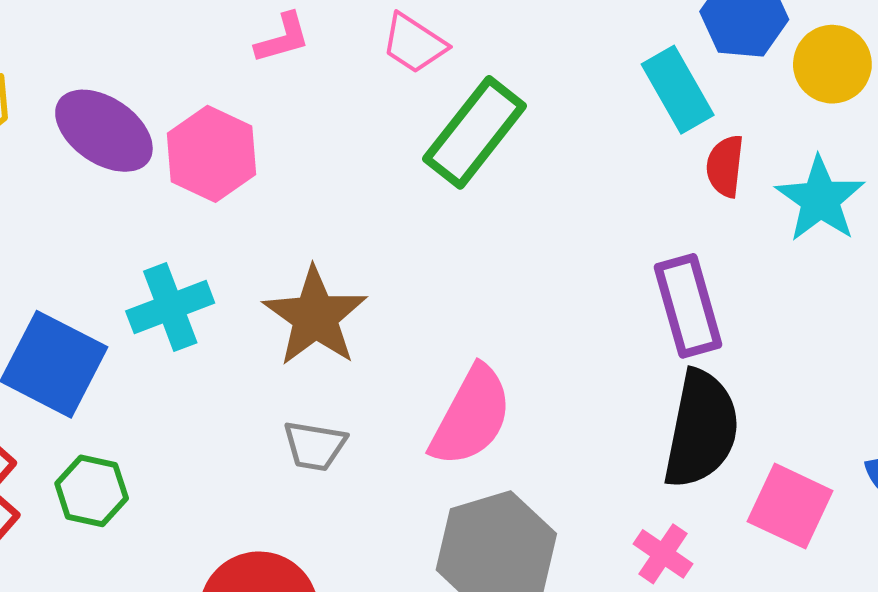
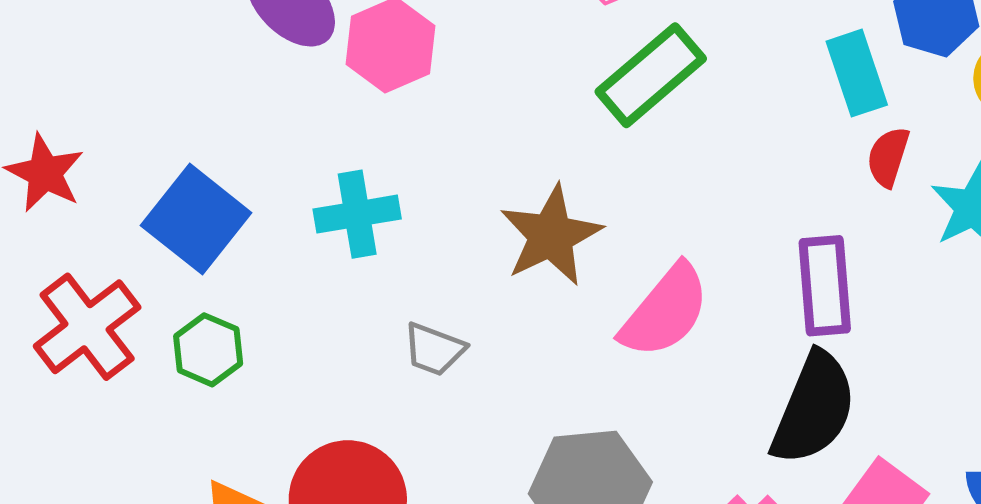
cyan cross: (170, 307) -> (357, 214), moved
brown star: (315, 317) -> (551, 236), moved
pink semicircle: (471, 416) -> (665, 311), moved

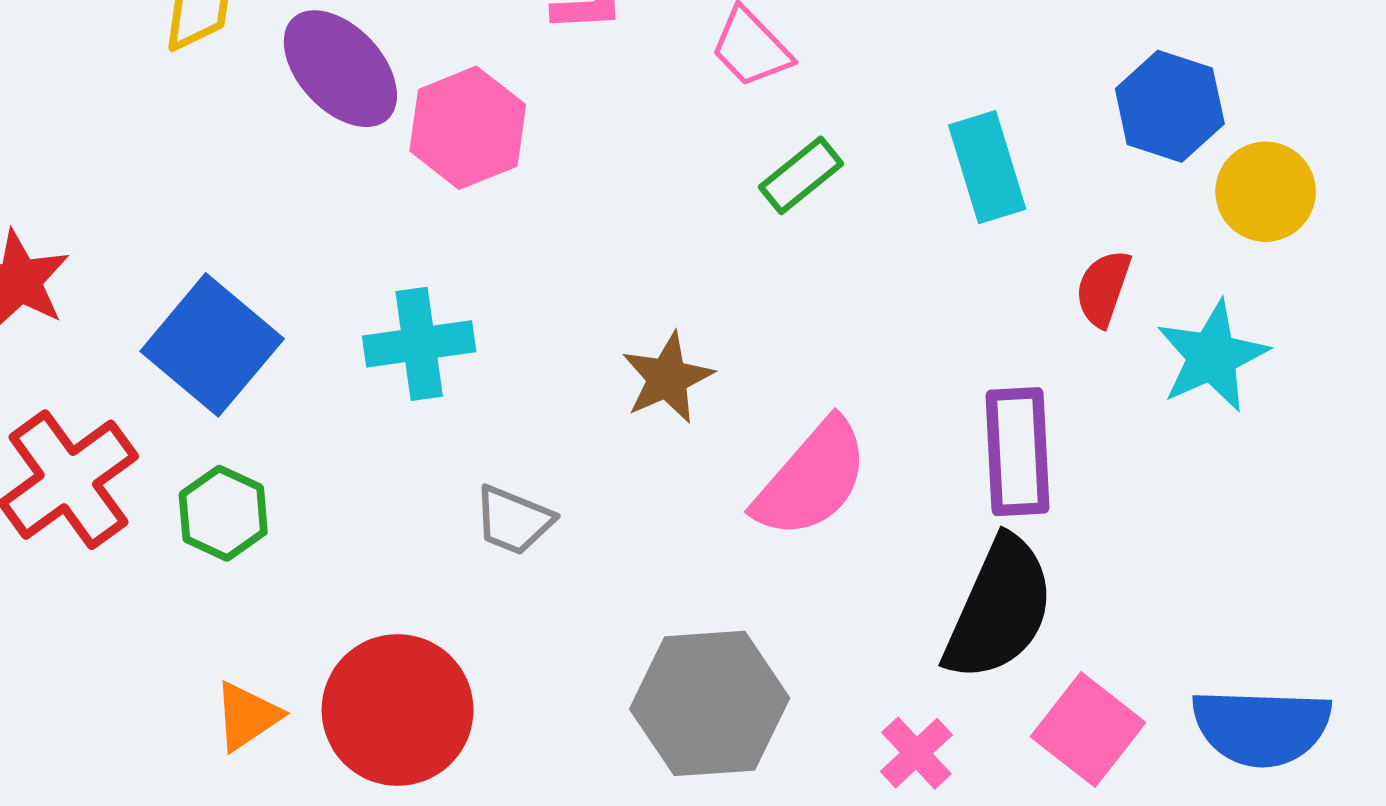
cyan rectangle: (857, 73) -> (987, 167), moved
green rectangle: (651, 75) -> (801, 175), size x0.6
brown star: (551, 236) -> (667, 378), size x0.7

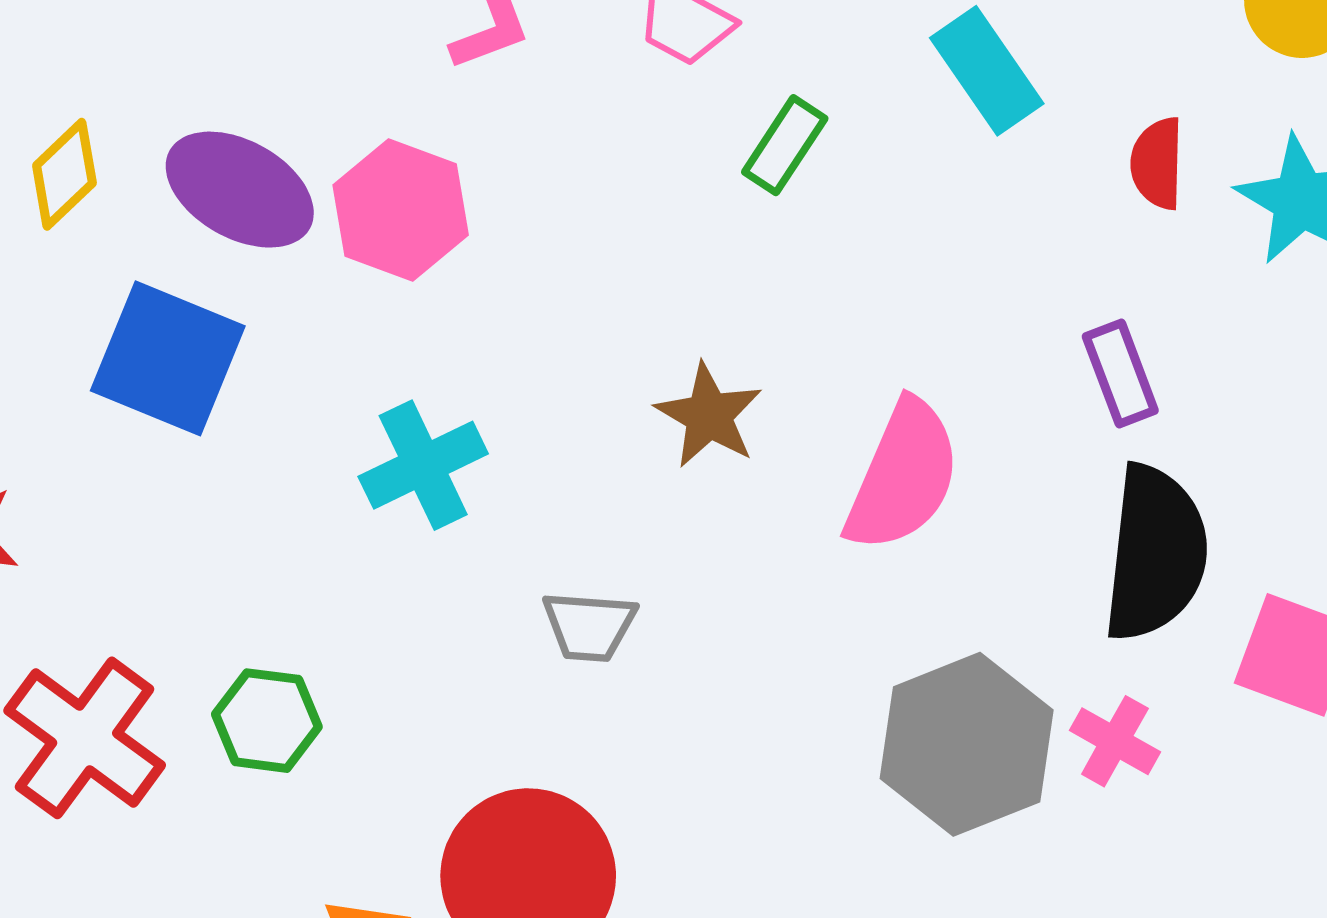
blue square: (212, 345) -> (168, 358), moved
purple rectangle: (1017, 452) -> (1120, 374), size x0.7
gray hexagon: (710, 703) -> (967, 744), moved

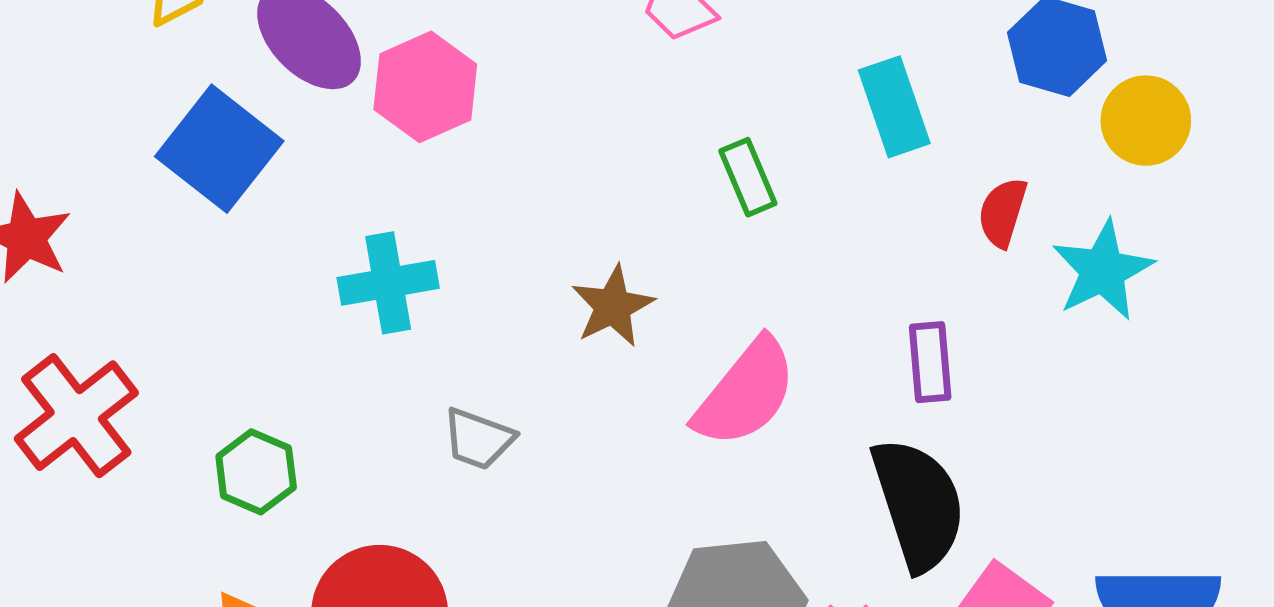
green rectangle: (785, 145) -> (748, 177), moved, turned -72
black semicircle: (1155, 553) -> (918, 504), turned -40
green hexagon: (267, 721) -> (256, 472), moved

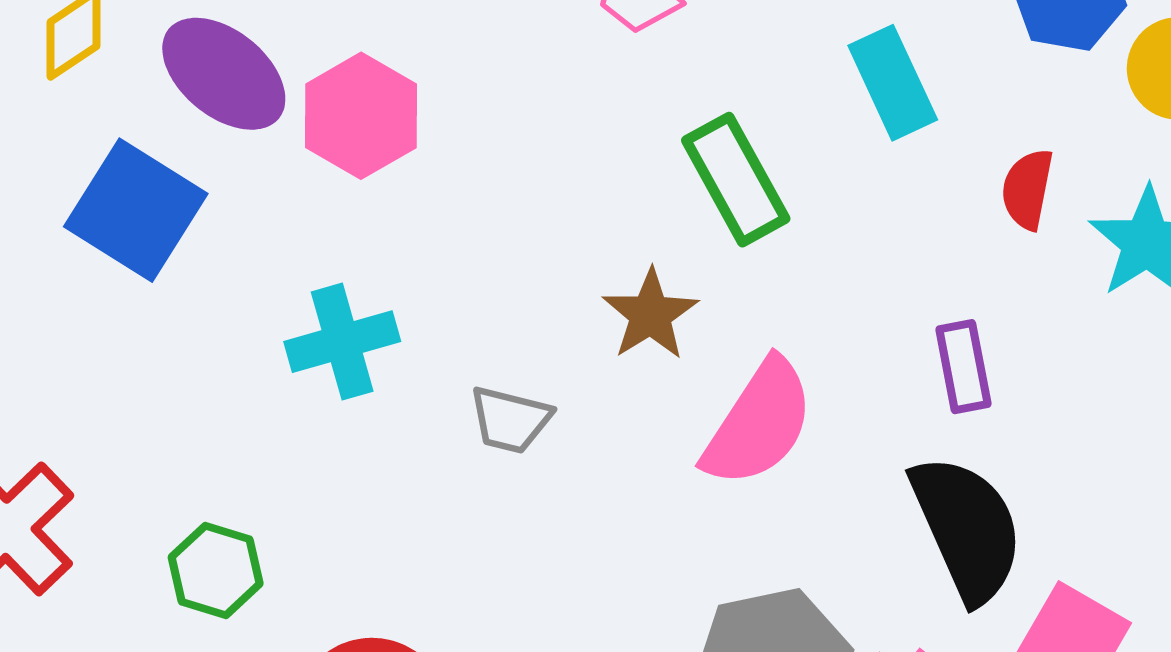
green rectangle: (748, 177) -> (736, 180), size x1.5
brown star: (613, 306) -> (650, 315), moved
gray trapezoid: (478, 439) -> (510, 420), moved

